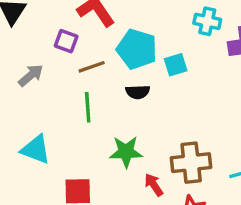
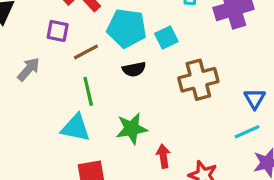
cyan triangle: (36, 150) -> (76, 128), moved
brown cross: (191, 163) -> (198, 80), moved
red arrow: (154, 185) -> (163, 156), turned 35

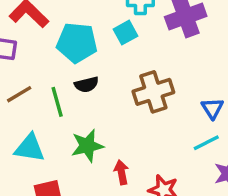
cyan square: (166, 37) -> (126, 33), moved
brown line: (86, 52) -> (19, 94), moved
green line: (88, 91) -> (57, 102), moved

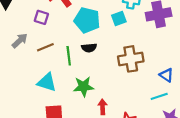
blue triangle: (212, 108) -> (166, 75), turned -32

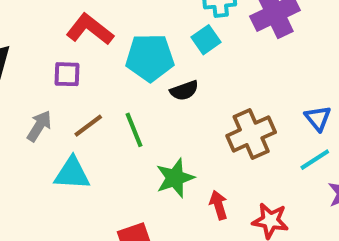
black semicircle: (89, 48) -> (184, 90), moved
brown cross: (131, 59) -> (251, 134), moved
blue triangle: (166, 75) -> (318, 118), turned 32
cyan triangle: (47, 82) -> (72, 173), moved

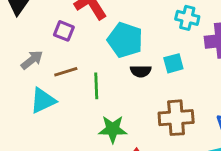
cyan square: (206, 40) -> (173, 63), moved
cyan triangle: (72, 173) -> (43, 101), turned -48

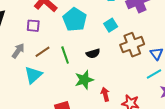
cyan pentagon: (125, 40) -> (75, 19), turned 30
black semicircle: (141, 71) -> (93, 53), moved
brown cross: (176, 118) -> (132, 45), moved

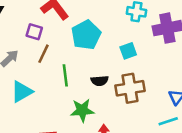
brown cross: (132, 45) -> (130, 88), moved
brown line: (42, 52) -> (44, 54), moved, turned -42

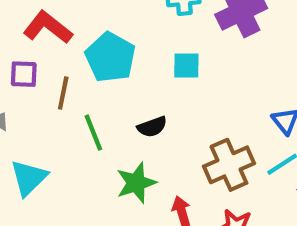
cyan square: (128, 51) -> (186, 66), turned 35
brown line: (44, 54) -> (63, 93), moved
brown cross: (130, 88) -> (229, 165), moved

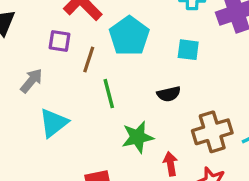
black semicircle: (152, 127) -> (169, 94), moved

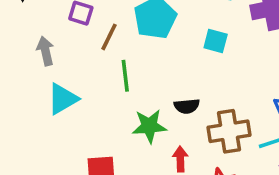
gray arrow: (31, 81) -> (45, 51), turned -60
black semicircle: (169, 94) -> (187, 106), moved

